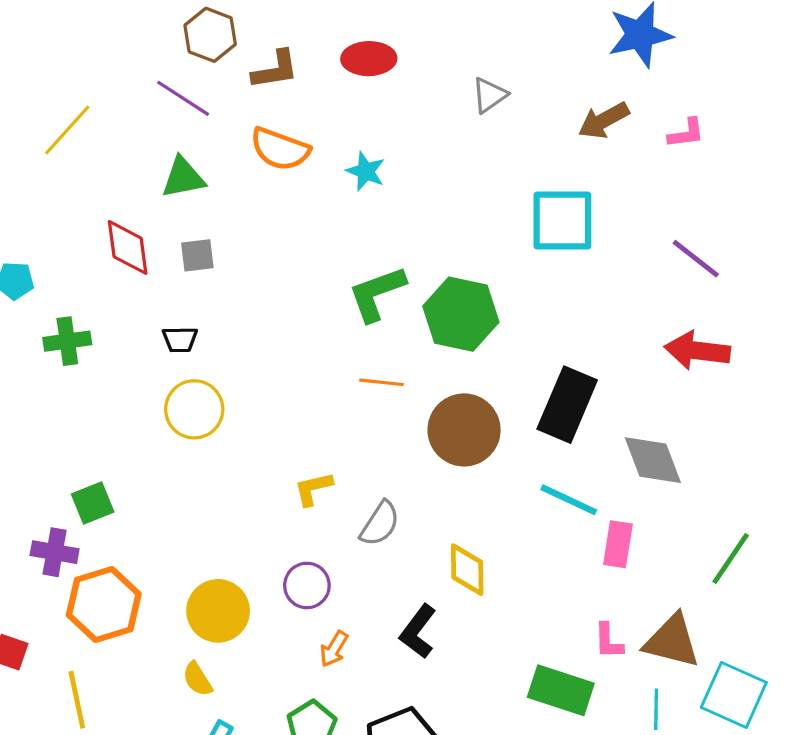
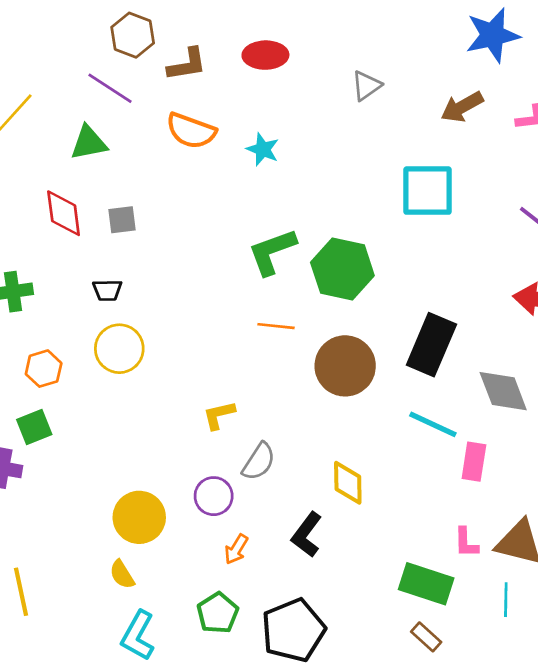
green triangle: (183, 178) -> (89, 143), moved
gray semicircle: (380, 524) -> (259, 462), moved
orange hexagon: (104, 605) -> (44, 369), moved, size x0.6

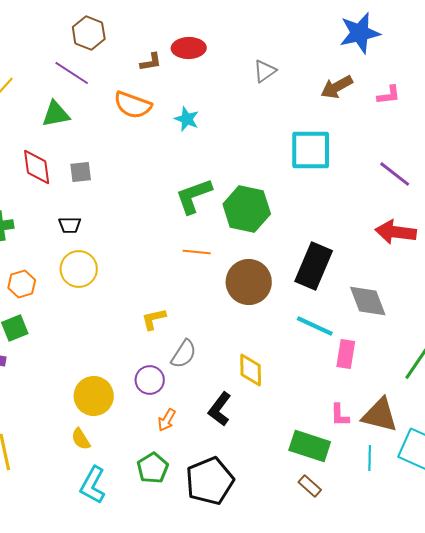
brown L-shape: (187, 64) -> (151, 62), moved, size x0.7

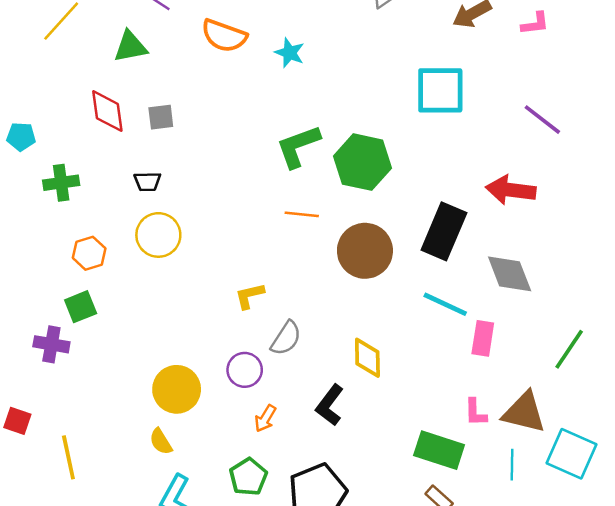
red arrow: (396, 232) -> (511, 190), moved

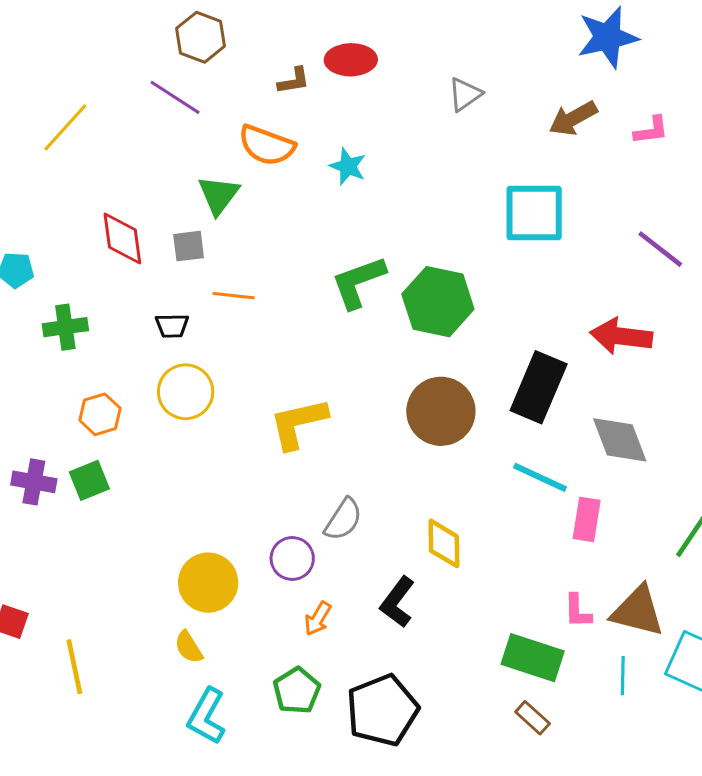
green triangle: (130, 47) -> (219, 195), moved, turned -42
orange line: (302, 214) -> (234, 296), moved
yellow L-shape: (250, 296) -> (298, 423), moved, size x1.6
purple cross: (51, 344) -> (34, 482), moved

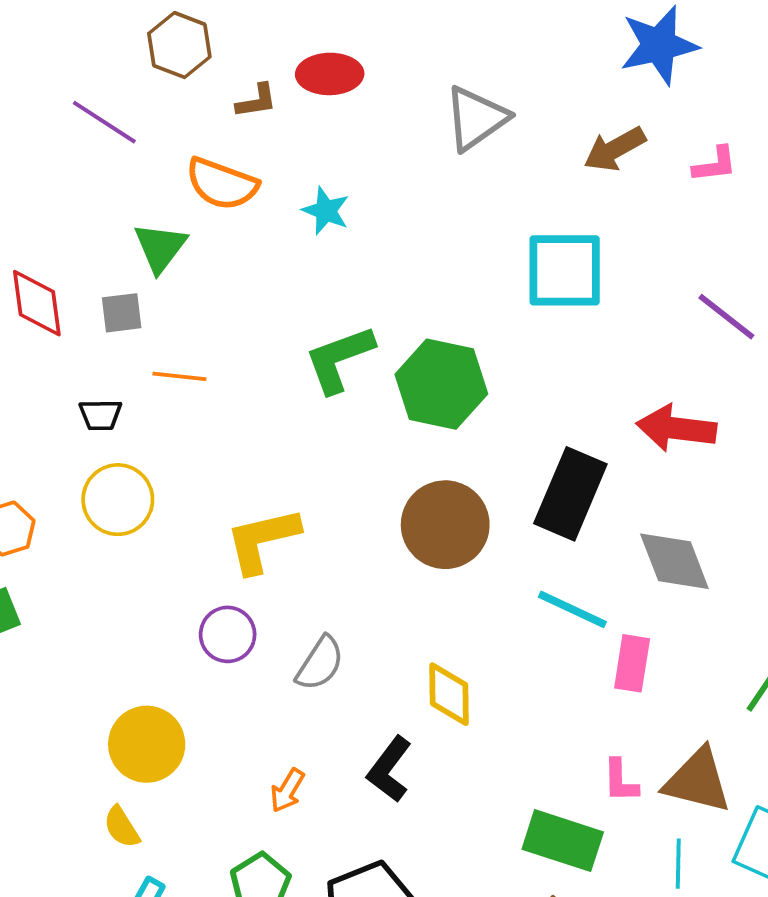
brown hexagon: (201, 37) -> (179, 45), moved
gray triangle: (465, 94) -> (476, 118), size x1.5
purple circle: (292, 558) -> (228, 634), moved

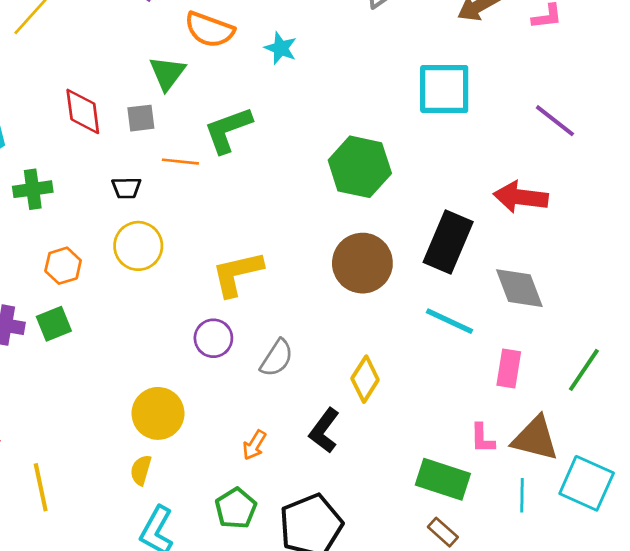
green L-shape: (339, 359) -> (228, 130), moved
pink rectangle: (632, 663) -> (509, 369), moved
yellow diamond: (449, 694) -> (365, 379), turned 33
yellow semicircle: (122, 827) -> (141, 470), turned 48

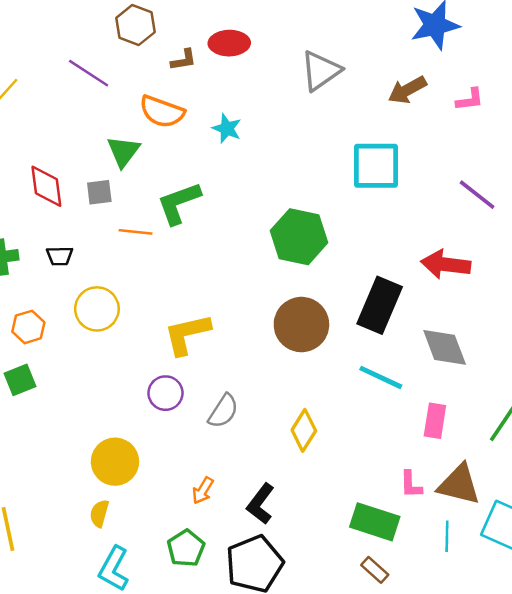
black trapezoid: (126, 188) -> (60, 256), moved
black L-shape: (324, 431) -> (261, 504), moved

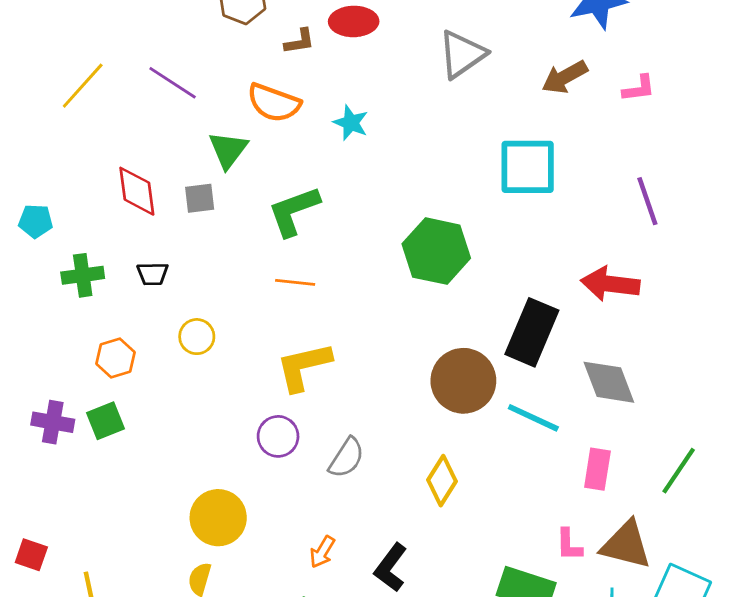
purple line: (89, 73) -> (173, 83), moved
purple line: (477, 195) -> (647, 201), turned 33
orange line: (135, 232) -> (295, 282), moved
yellow circle: (97, 309) -> (197, 337), size x0.7
brown circle: (301, 325) -> (463, 381), moved

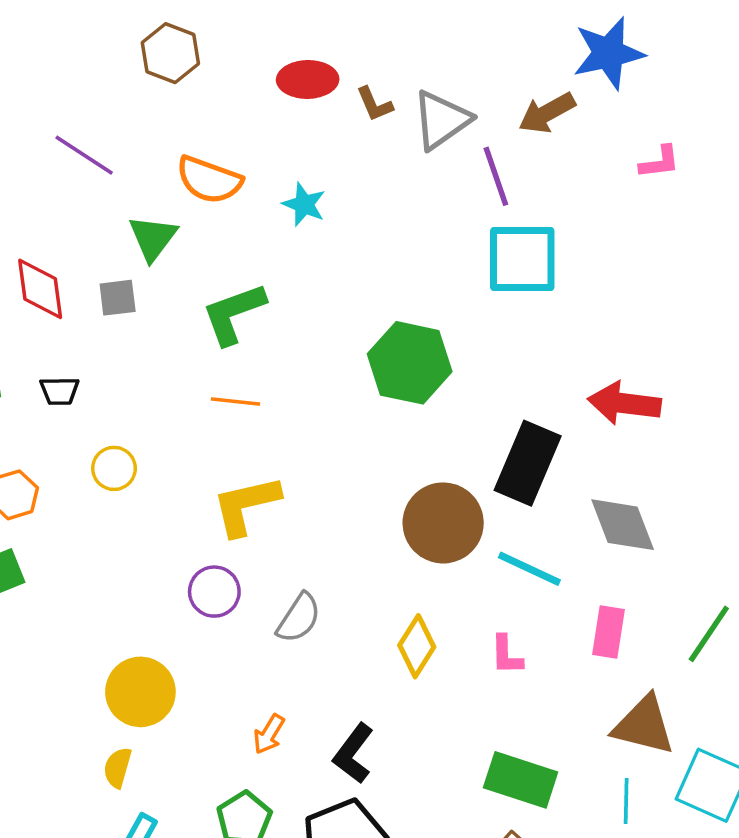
brown L-shape: (299, 41) -> (374, 104), moved, turned 76
brown arrow: (565, 77) -> (547, 113), moved
purple line: (647, 201) -> (496, 176), moved
pink L-shape: (569, 545) -> (506, 655), moved

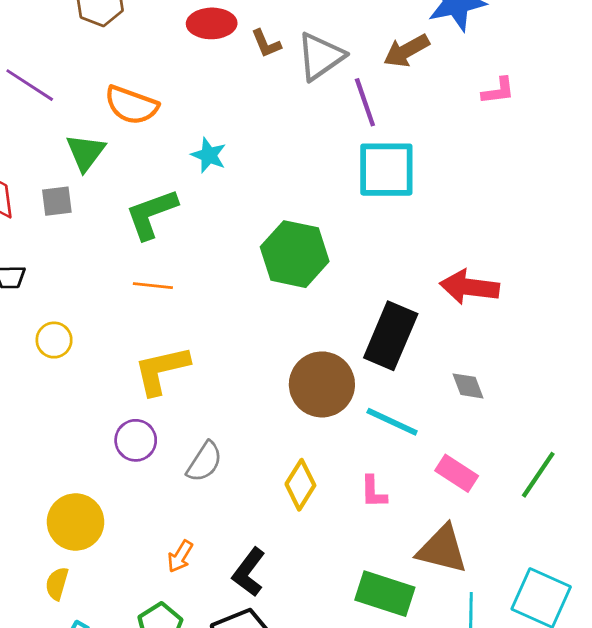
cyan star: (304, 204) -> (209, 155), moved
gray diamond: (623, 525) -> (468, 386), size x0.6
pink rectangle: (609, 632) -> (457, 473), turned -66
brown triangle: (644, 725) -> (442, 549), moved

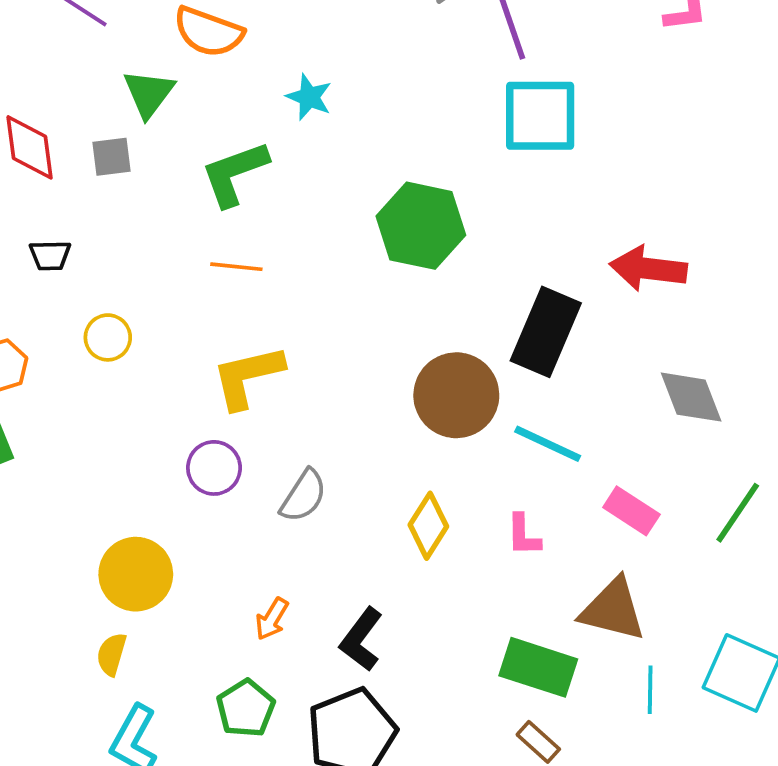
gray diamond: (468, 386) -> (691, 397), moved, size x1.5

